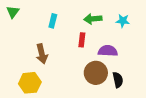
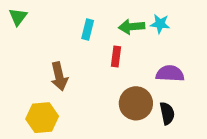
cyan rectangle: (53, 21) -> (88, 30), moved
cyan star: (123, 21) -> (160, 24), moved
purple semicircle: (108, 51) -> (170, 74), moved

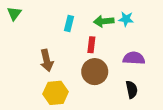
brown circle: (136, 103) -> (95, 72), moved
yellow hexagon: (42, 118) -> (56, 93), moved

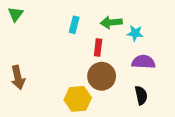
cyan star: (126, 19) -> (135, 33), moved
brown arrow: (47, 60) -> (18, 77), moved
yellow hexagon: (56, 93) -> (78, 99), moved

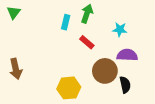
green arrow: (111, 22) -> (87, 14), moved, turned 114
red rectangle: (98, 48) -> (87, 42), turned -56
brown circle: (102, 76) -> (105, 71), moved

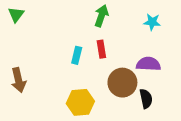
cyan rectangle: (66, 22) -> (77, 55), moved
cyan star: (120, 30) -> (152, 22), moved
red rectangle: (87, 42) -> (101, 49), turned 40

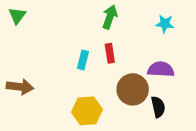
brown arrow: (18, 80) -> (20, 87), turned -70

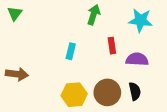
cyan star: (165, 24) -> (140, 20), size x1.5
red rectangle: (110, 53) -> (112, 46), moved
brown circle: (133, 89) -> (107, 92), moved

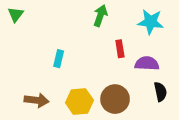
cyan rectangle: (71, 51) -> (59, 59), moved
brown arrow: (17, 74) -> (37, 100), moved
black semicircle: (135, 91) -> (160, 92), moved

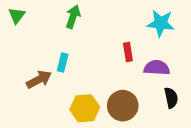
green arrow: (100, 16) -> (73, 17), moved
brown arrow: (37, 100) -> (39, 79), moved, turned -35

